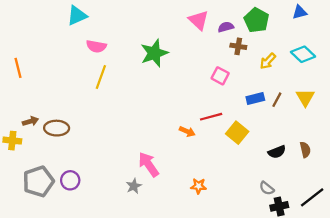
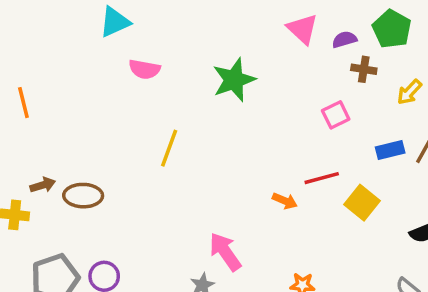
pink square: (220, 76) -> (336, 115), turned 36
yellow line: (101, 77) -> (169, 148), moved

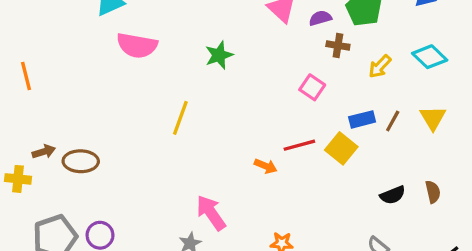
pink semicircle: (145, 69) -> (137, 45), size x1.4
green star: (234, 80) -> (219, 55), size x0.7
pink square: (336, 115) -> (312, 87), turned -30
yellow line: (169, 148) -> (180, 118), moved
yellow square: (362, 203) -> (341, 148), moved

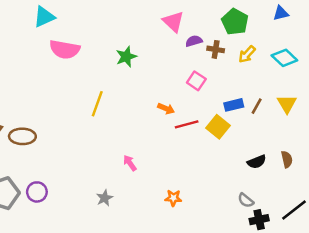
purple semicircle: (320, 18) -> (194, 41), moved
yellow arrow: (380, 66) -> (247, 54), moved
orange arrow: (266, 166) -> (166, 109), moved
pink arrow: (211, 213) -> (130, 163), moved, size x0.6

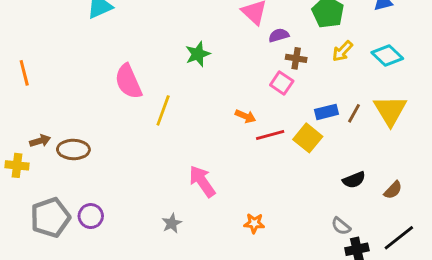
pink semicircle: (65, 49) -> (128, 82), moved, turned 56
brown cross: (216, 49) -> (296, 58), moved
yellow triangle: (287, 104) -> (390, 110), size x1.4
brown semicircle: (287, 159) -> (393, 190), moved, turned 56
pink arrow: (130, 163) -> (202, 181), size x1.6

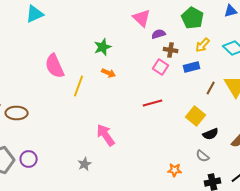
blue rectangle: (327, 112) -> (192, 67), moved
orange arrow: (246, 116) -> (109, 73), moved
yellow square: (308, 138) -> (196, 116), moved
orange star: (254, 223) -> (175, 170), moved
gray semicircle: (341, 226) -> (203, 156), moved

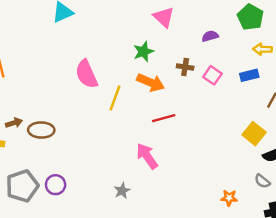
pink triangle: (142, 18) -> (164, 17), moved
yellow arrow: (203, 45) -> (262, 49), turned 49
brown cross: (171, 50) -> (185, 67), moved
orange arrow: (109, 73) -> (151, 82), size x1.6
red line: (153, 103) -> (164, 118), moved

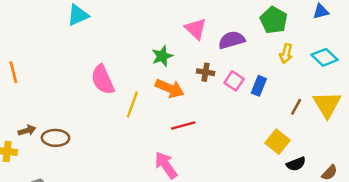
pink triangle: (164, 17) -> (196, 29), moved
purple semicircle: (210, 36) -> (232, 40), size x1.5
yellow arrow: (262, 49) -> (286, 54), turned -78
blue rectangle: (249, 75) -> (259, 86), moved, turned -54

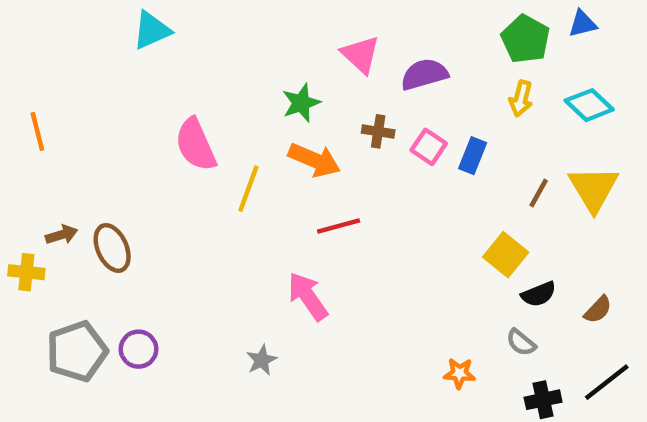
green pentagon: (274, 20) -> (525, 39), moved
brown ellipse: (56, 138) -> (112, 248), turned 65

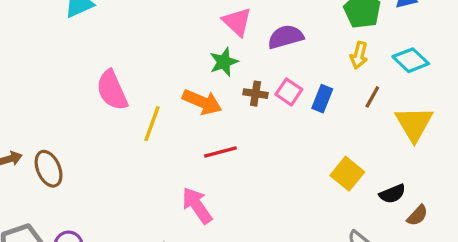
green star: (301, 103) -> (224, 62), moved
brown cross: (378, 131) -> (255, 94), moved
brown line: (539, 193) -> (372, 97), moved
black semicircle: (539, 294) -> (392, 194), moved

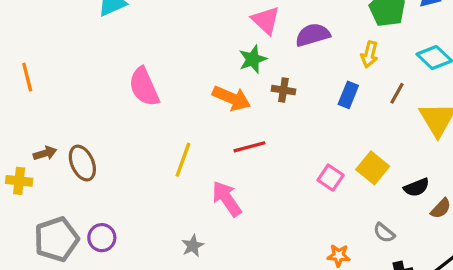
yellow arrow: (359, 55) -> (369, 54), moved
pink square: (289, 92) -> (331, 178), moved
yellow line: (152, 124) -> (183, 160), moved

